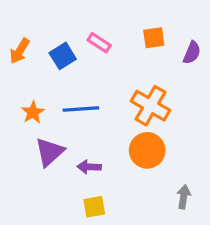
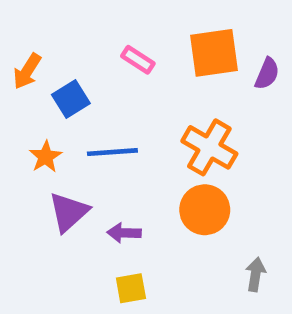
orange square: (154, 38) -> (214, 53), size x1.6
blue square: (63, 56) -> (71, 99), moved

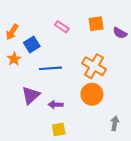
orange square: (214, 53) -> (96, 24), size x0.7
purple semicircle: (267, 74) -> (120, 33), turned 96
orange star: (46, 157) -> (14, 59), moved

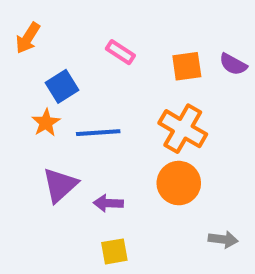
orange square: (96, 24) -> (187, 66), moved
orange arrow: (12, 32) -> (28, 38), moved
orange star: (14, 59) -> (46, 123), moved
gray arrow: (115, 123) -> (223, 239), turned 88

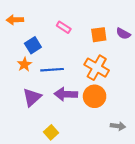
orange arrow: (28, 38) -> (15, 20), turned 56
purple arrow: (108, 203) -> (66, 94), moved, size x1.5
yellow square: (114, 251) -> (51, 132), moved, turned -32

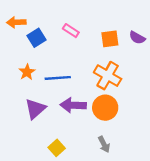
blue square: (33, 45) -> (36, 38), moved
gray arrow: (118, 126) -> (104, 144), moved, turned 56

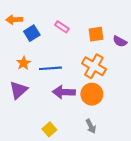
purple semicircle: (137, 38) -> (120, 41), moved
purple triangle: (35, 109) -> (18, 90), moved

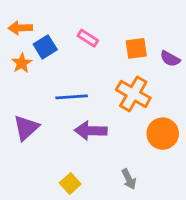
orange star: (24, 63) -> (22, 63), moved
orange circle: (92, 94) -> (163, 134), moved

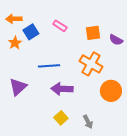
yellow square: (70, 183) -> (61, 118), moved

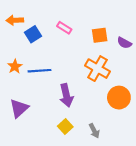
orange star: (15, 43) -> (15, 66), moved
blue line: (49, 66) -> (40, 71), moved
purple triangle: (18, 87) -> (19, 108), moved
purple arrow: (62, 89) -> (66, 95), turned -105

